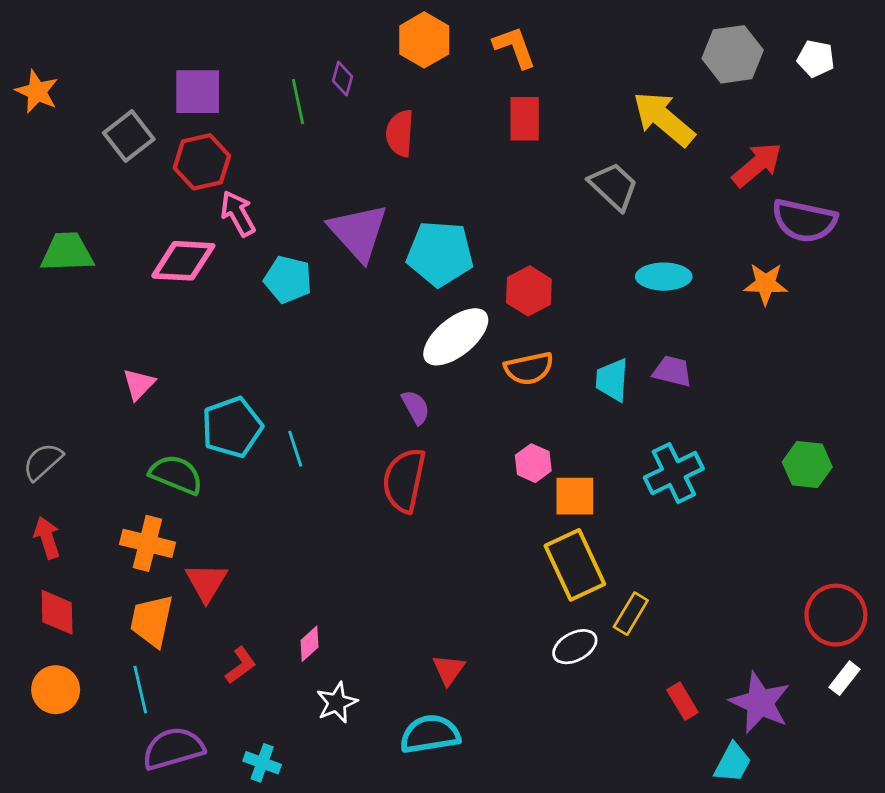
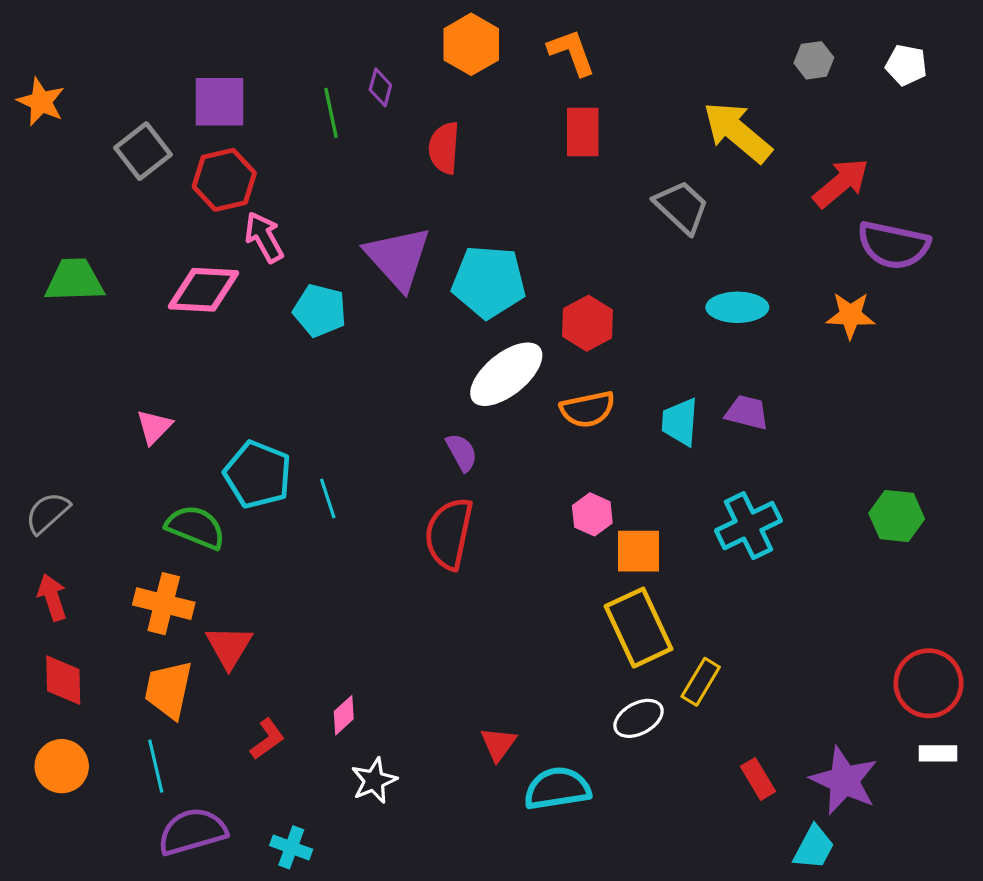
gray hexagon: (733, 54) -> (814, 60), size x0.6
cyan pentagon: (232, 427) -> (258, 475), turned -30
white rectangle: (844, 678) -> (938, 753), turned 52
cyan semicircle: (430, 734) -> (557, 788), moved

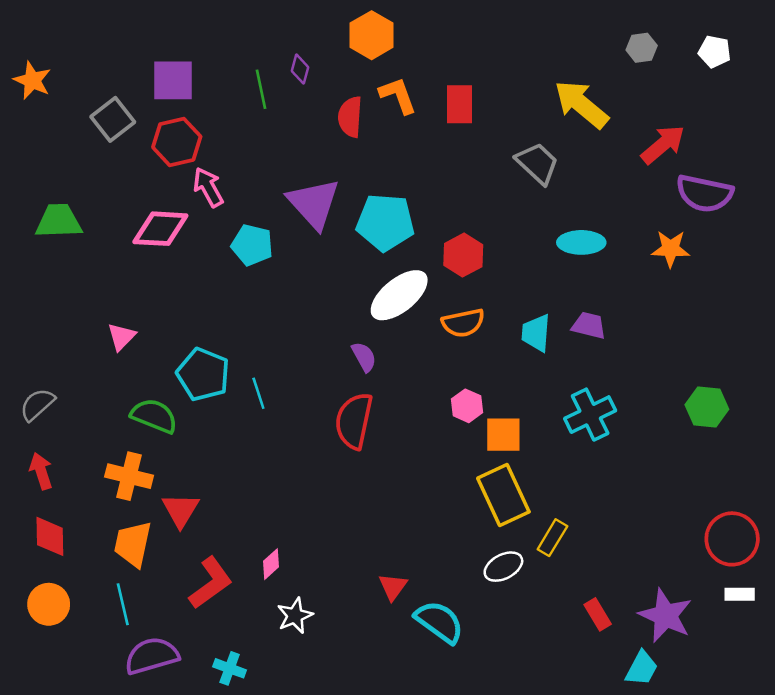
orange L-shape: (572, 52) -> (398, 95), moved
red L-shape: (267, 739) -> (211, 583), size x1.6
cyan semicircle: (557, 788) -> (439, 622), turned 45

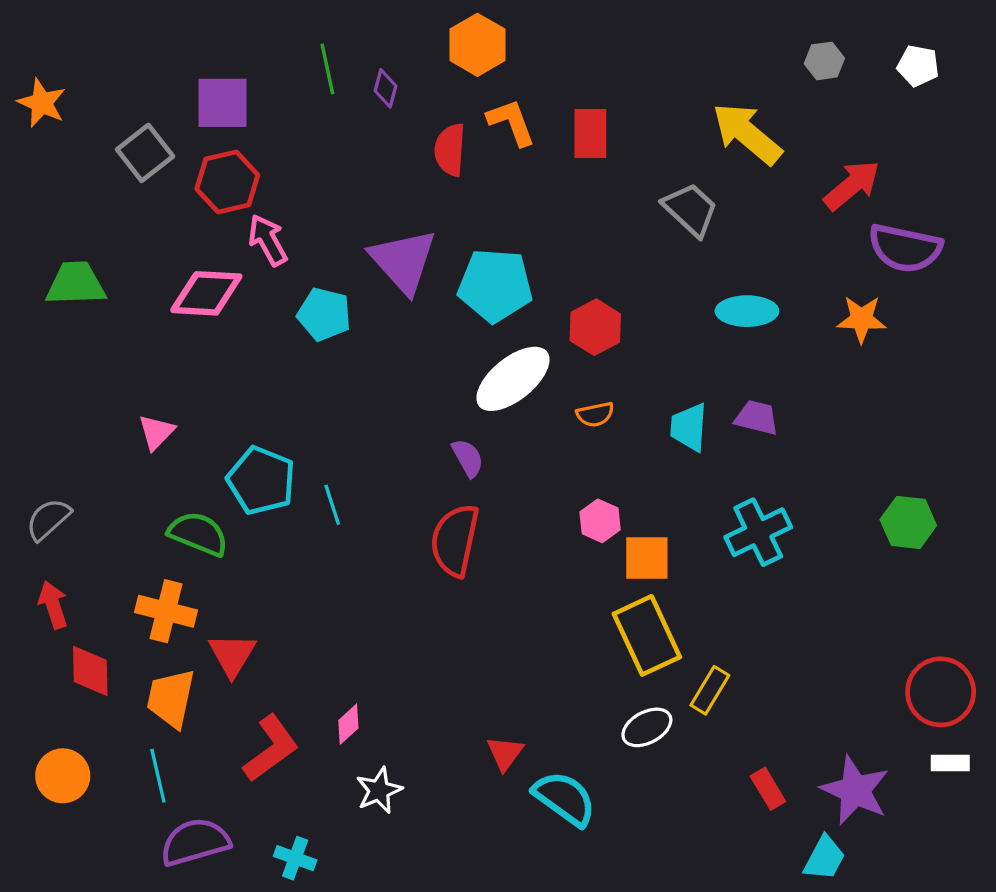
green line: (261, 89) -> (327, 69), moved
orange semicircle: (463, 323) -> (595, 414), size x0.7
red diamond: (50, 536) -> (90, 671), moved

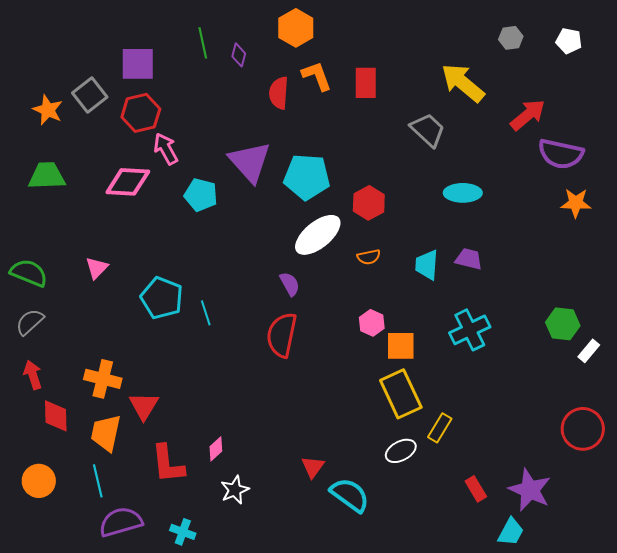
orange star: (42, 103) -> (48, 110), moved
orange star: (862, 319) -> (576, 203), moved
green semicircle: (198, 534) -> (29, 273), moved
red L-shape: (271, 748) -> (168, 464), turned 120
white rectangle: (950, 763) -> (589, 351), moved, turned -50

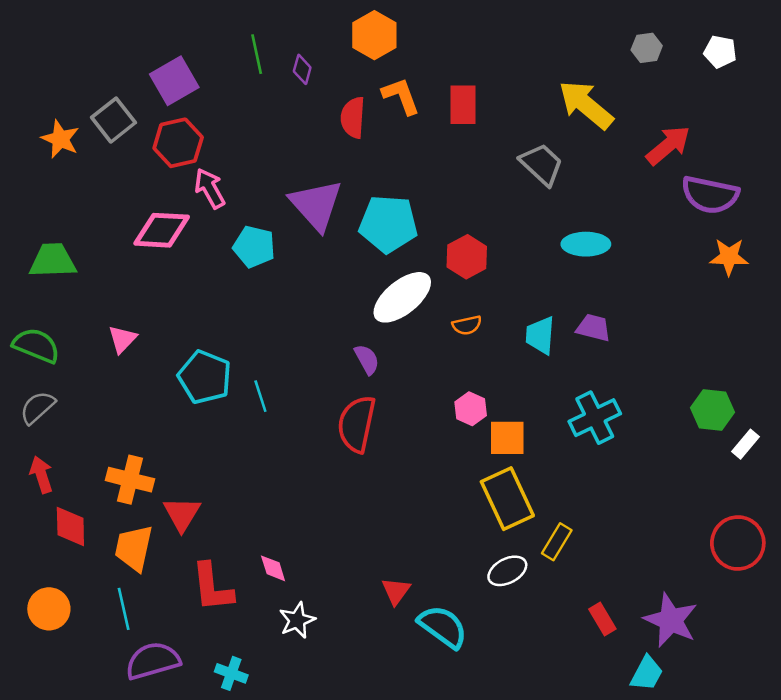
purple square: (138, 64) -> (174, 81), turned -30
green trapezoid: (47, 176) -> (53, 261), moved
pink diamond: (216, 449) -> (273, 568), turned -65

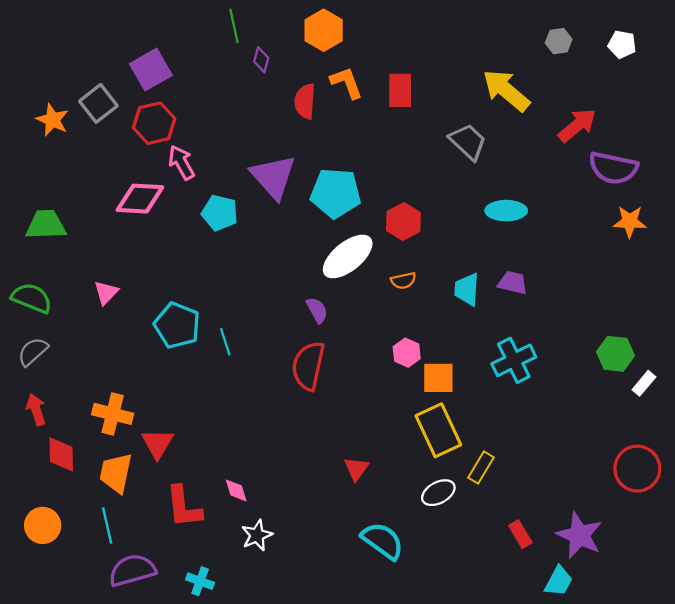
green line: (257, 54) -> (234, 26), moved
red triangle: (396, 591) -> (356, 469), moved

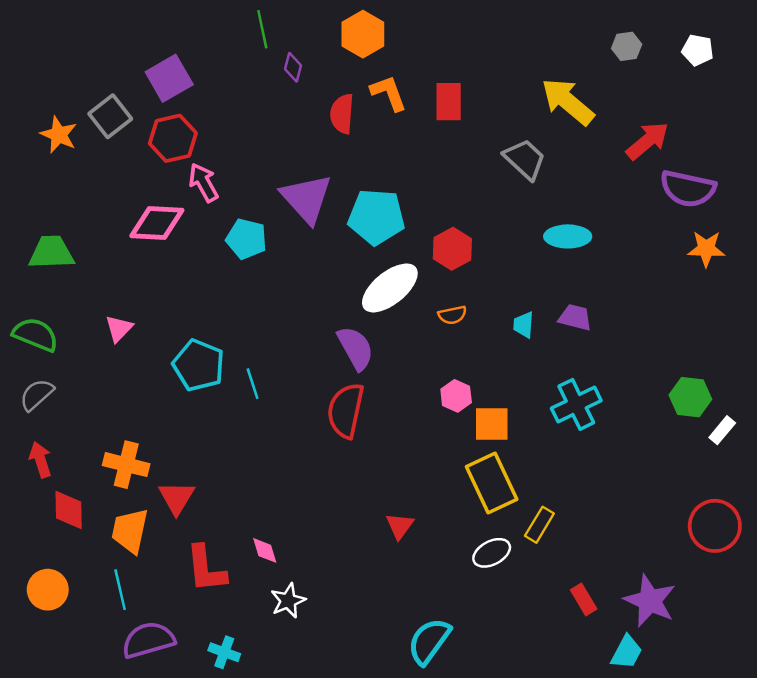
cyan trapezoid: (467, 289) -> (524, 325), size x0.7
purple semicircle: (317, 310) -> (356, 348), size x1.5
cyan semicircle: (383, 541) -> (429, 641), moved, turned -90

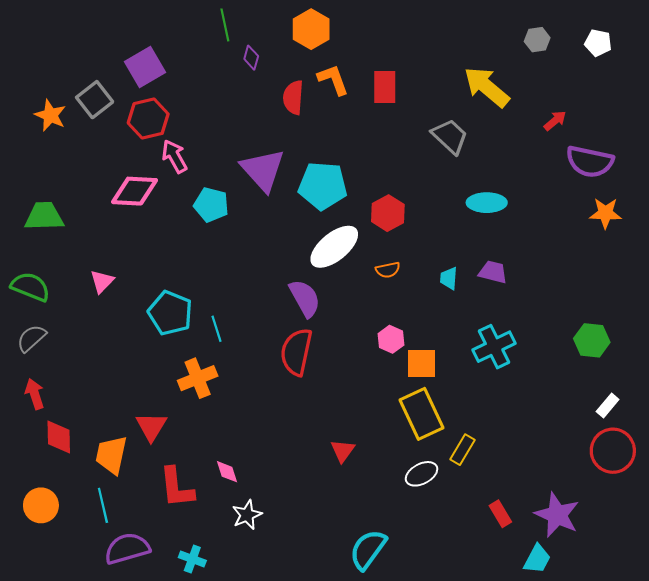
red arrow: (647, 141) -> (555, 121), size x0.6
white rectangle: (722, 430) -> (608, 406), moved
orange cross: (126, 465) -> (198, 378), moved, turned -36

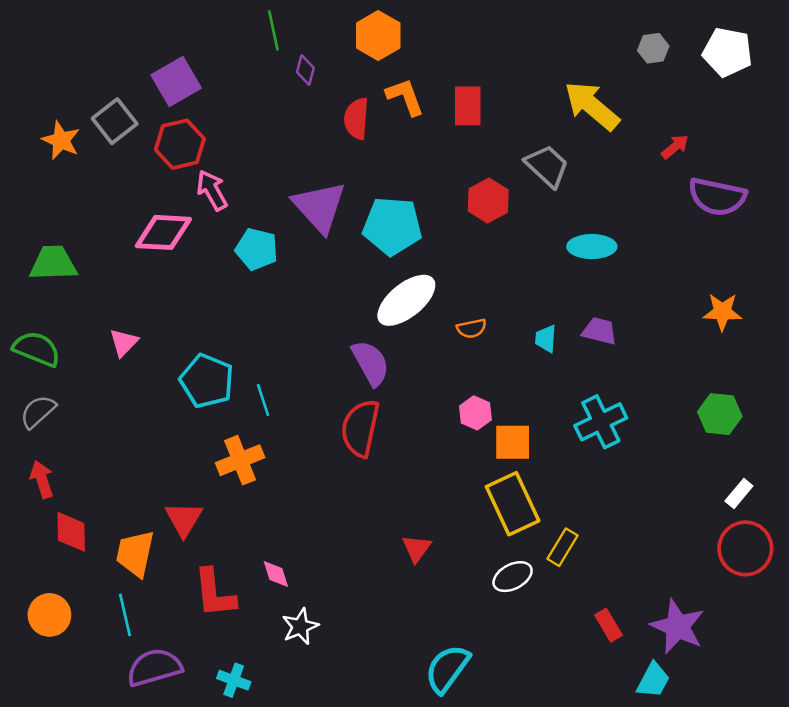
white pentagon: (598, 43) -> (727, 52), size x1.5
red hexagon: (388, 213) -> (488, 200), moved
orange star: (605, 213) -> (722, 312), moved

